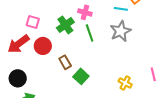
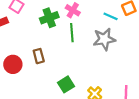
red circle: (43, 46) -> (13, 64), moved
green square: (81, 76) -> (66, 84), moved

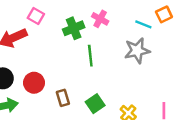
green line: (72, 33) -> (90, 56), moved
brown rectangle: (39, 56) -> (63, 98), moved

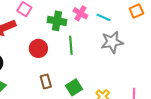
cyan line: (143, 24) -> (103, 17), moved
green cross: (74, 28) -> (57, 21), turned 30
red circle: (34, 83) -> (38, 48), moved

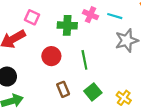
green line: (71, 45) -> (84, 60), moved

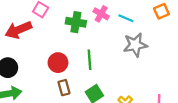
red circle: (51, 56) -> (58, 63), moved

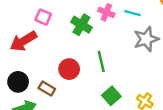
green cross: (76, 22) -> (81, 25), turned 30
brown rectangle: (64, 88) -> (47, 89), moved, turned -35

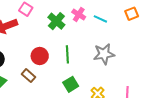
gray star: (146, 39) -> (104, 54), moved
brown rectangle: (47, 89) -> (28, 76), moved

